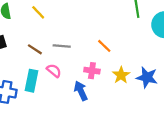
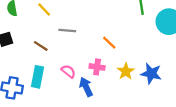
gray line: (62, 46) -> (67, 30), moved
pink semicircle: (54, 71) -> (68, 71), moved

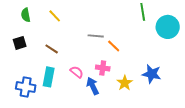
gray line: (67, 30) -> (96, 36), moved
yellow star: (126, 71) -> (125, 83), moved

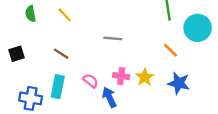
black square: (20, 43) -> (16, 54), moved
orange line: (114, 46) -> (171, 50), moved
yellow star: (125, 83) -> (145, 77), moved

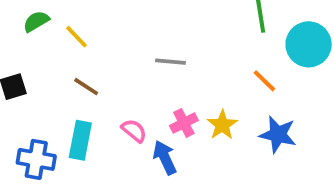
green semicircle: (31, 14) -> (36, 21), turned 70
yellow line: (65, 15) -> (77, 37), moved
pink cross: (121, 76) -> (184, 123), turned -35

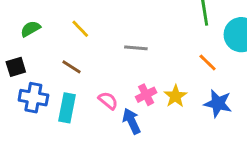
green semicircle: (36, 21) -> (30, 29), moved
yellow line: (77, 37) -> (80, 29), moved
blue cross: (36, 159) -> (33, 98), moved

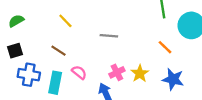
green semicircle: (30, 29) -> (16, 21), moved
pink semicircle: (108, 101) -> (79, 72), moved

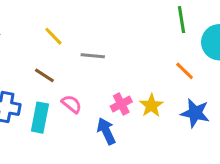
gray line: (109, 36) -> (93, 56), moved

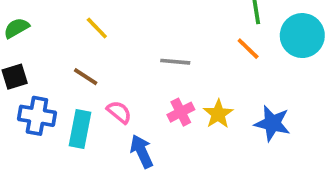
gray line: (93, 56) -> (175, 62), moved
orange line: (185, 71) -> (248, 49), moved
blue arrow: (106, 131) -> (142, 151), moved

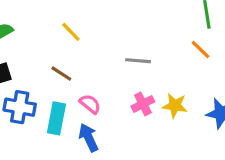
yellow star: (218, 114) -> (175, 106), turned -30
blue arrow: (142, 151) -> (88, 138), moved

